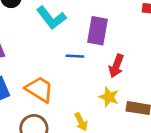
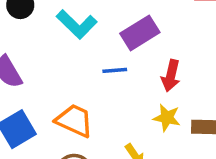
purple rectangle: (98, 31) -> (140, 33), turned 56

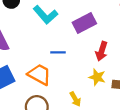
blue line: (115, 70) -> (58, 52), moved

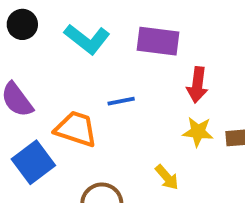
purple rectangle: (84, 23) -> (158, 41), turned 45
orange trapezoid: (39, 74) -> (76, 129), moved

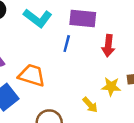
blue line: (121, 101) -> (67, 44), moved, turned -63
yellow star: (198, 132) -> (111, 87), moved

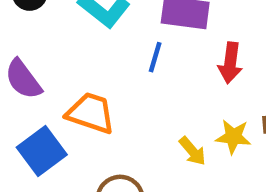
yellow arrow: (90, 105) -> (192, 151), moved

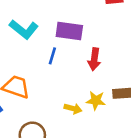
yellow arrow: (192, 151) -> (73, 108), turned -35

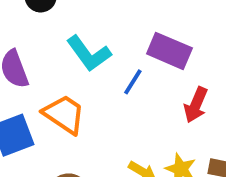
cyan L-shape: (24, 29) -> (89, 54), moved

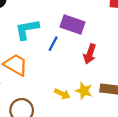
cyan L-shape: (89, 54) -> (27, 29), turned 120

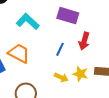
cyan L-shape: (27, 29) -> (28, 21), turned 55
blue line: (53, 44) -> (60, 49), moved

